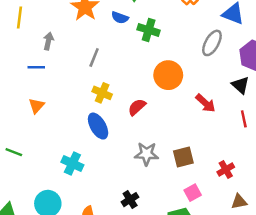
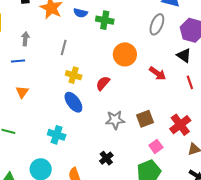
red cross: (226, 169) -> (180, 125), size x1.5

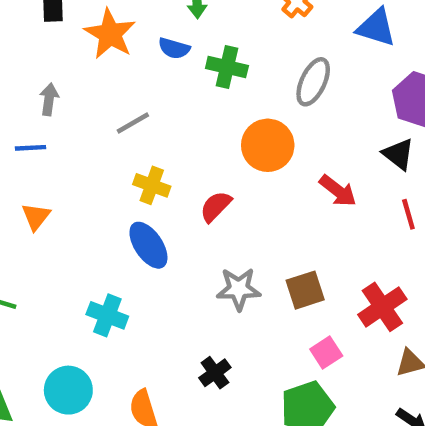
gray ellipse: (157, 24) -> (313, 82), moved
gray line: (64, 47) -> (133, 123), turned 42

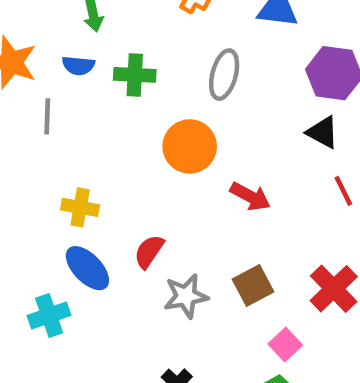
gray line: (133, 123) -> (47, 116), moved, turned -48
red arrow: (338, 191) -> (250, 196), moved
red semicircle: (216, 206) -> (149, 251), moved
cyan cross: (107, 315) -> (49, 315), moved, turned -30

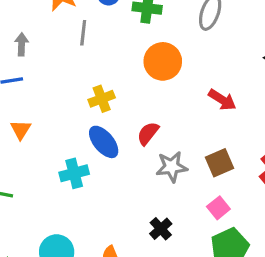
orange circle: (190, 146) -> (163, 61), moved
yellow cross: (80, 207) -> (102, 99), turned -35
pink square: (285, 345) -> (218, 208), moved

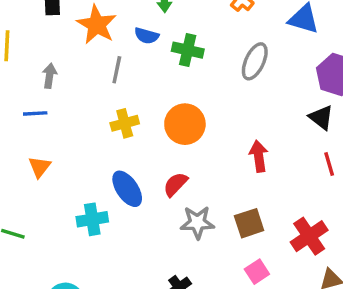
orange circle: (163, 61) -> (185, 124), moved
yellow cross: (102, 99) -> (125, 123), moved
red arrow: (222, 100) -> (259, 156), turned -136
pink square: (218, 208) -> (257, 272), moved

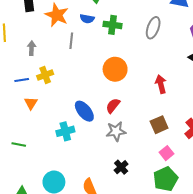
blue line: (35, 113) -> (22, 80), moved
yellow cross: (125, 123) -> (45, 75), moved
gray star: (197, 223) -> (116, 131), moved

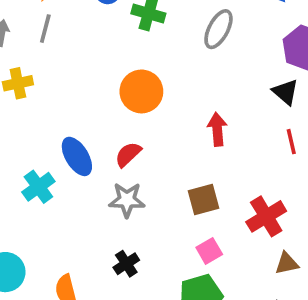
gray line: (71, 41) -> (45, 29), moved
cyan cross: (65, 131) -> (38, 187), turned -30

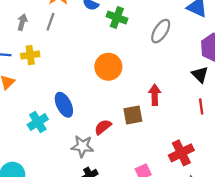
red semicircle: (128, 154) -> (103, 127), moved
gray star: (127, 200) -> (82, 146), moved
brown square: (203, 200) -> (133, 115), moved

